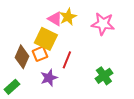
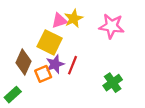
pink triangle: (55, 19) -> (59, 21), turned -49
orange square: (40, 54) -> (43, 74), moved
purple star: (49, 78) -> (55, 64), moved

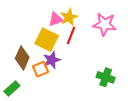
red line: (72, 65) -> (71, 36), moved
green cross: (113, 83) -> (106, 77), turned -36

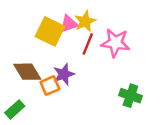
pink star: (105, 24) -> (115, 43), moved
yellow square: (47, 40) -> (50, 31), moved
brown diamond: (22, 58) -> (27, 72), turned -55

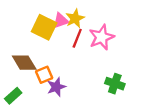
pink star: (115, 43) -> (102, 37), turned -30
purple star: (64, 74) -> (56, 87), moved

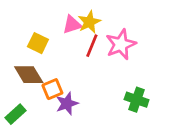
yellow square: (44, 27) -> (38, 43), moved, size x0.7

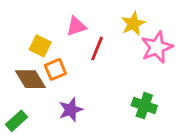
yellow star: (89, 22) -> (133, 24), moved
pink star: (121, 44) -> (157, 47), moved
orange square: (52, 89) -> (55, 69), moved

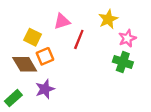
pink star: (157, 47) -> (127, 38), size x0.7
green cross: (144, 106) -> (123, 62), moved
purple star: (71, 110) -> (45, 89), moved

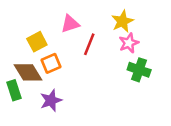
yellow square: (33, 37) -> (37, 42), turned 36
pink star: (127, 38) -> (129, 43), moved
green rectangle: (13, 98) -> (14, 90), moved, turned -66

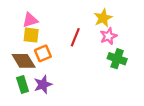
pink triangle: (70, 24) -> (30, 20), moved
yellow square: (37, 42) -> (31, 35), turned 35
green rectangle: (14, 90) -> (23, 84), moved

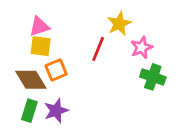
yellow star: (103, 18) -> (119, 24), moved
green rectangle: (23, 84) -> (29, 111), turned 35

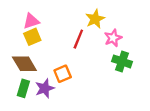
yellow square: (41, 46) -> (32, 37), turned -30
orange square: (56, 70) -> (63, 74), moved

